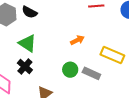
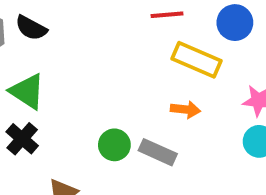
orange arrow: (77, 40) -> (186, 110), moved, turned 32
yellow rectangle: (112, 55) -> (197, 60), moved

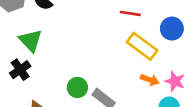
orange arrow: (186, 110) -> (150, 80), moved

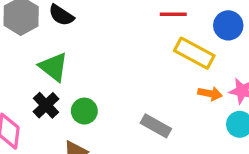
green circle: (77, 87) -> (84, 111), moved

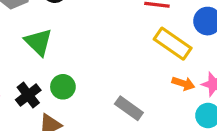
black cross: (46, 105) -> (28, 95), moved

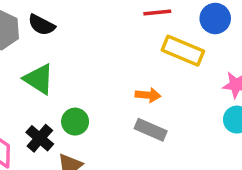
orange arrow: (183, 83) -> (148, 95), moved

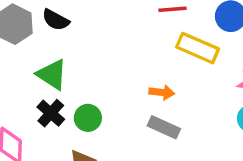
black cross: (40, 138) -> (51, 113), moved

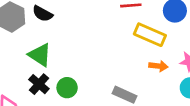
orange arrow: (162, 92) -> (158, 66), moved

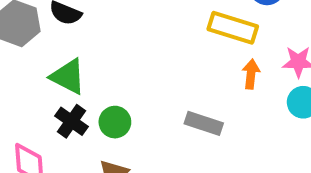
orange arrow: (158, 66) -> (251, 74), turned -84

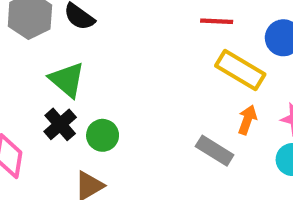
gray rectangle: (204, 123) -> (215, 151), moved

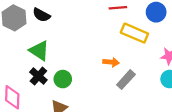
orange arrow: (247, 120) -> (111, 62), moved, turned 84
gray rectangle: (215, 151) -> (126, 80), turned -72

